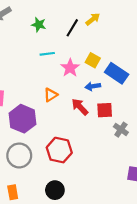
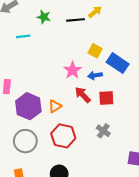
black line: (72, 28) -> (76, 20), turned 54
cyan line: (47, 54) -> (23, 36), moved
pink star: (70, 68) -> (72, 70), moved
orange triangle: (51, 95) -> (55, 106), moved
gray cross: (121, 130) -> (103, 131), moved

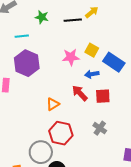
pink star: (72, 70) -> (71, 57), moved, turned 30
purple hexagon: (28, 106) -> (27, 63), moved
gray circle: (25, 141) -> (41, 152), moved

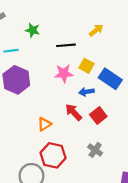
yellow arrow: (92, 12) -> (96, 30), moved
black line: (73, 20) -> (66, 45), moved
red square: (103, 96) -> (98, 115), turned -35

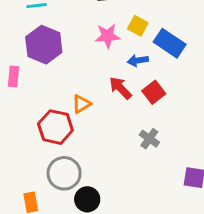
red hexagon: (53, 155) -> (55, 127), moved

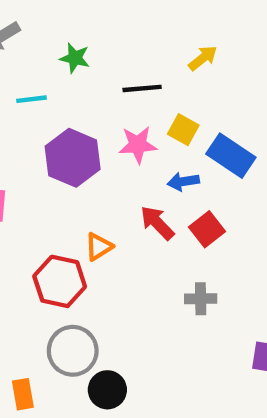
purple hexagon: (44, 45) -> (73, 158), moved
gray cross: (149, 139) -> (201, 299), turned -36

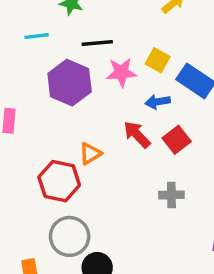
black line: (142, 88) -> (97, 43), moved

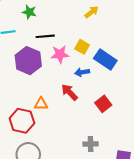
red square: (177, 140) -> (103, 104), moved
orange triangle: (90, 154) -> (41, 104), turned 32
gray cross: (171, 195) -> (91, 144), moved

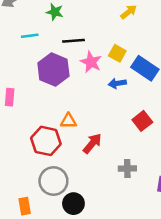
pink star: (60, 54) -> (91, 62), turned 30
red arrow: (69, 92) -> (92, 143), moved, turned 84

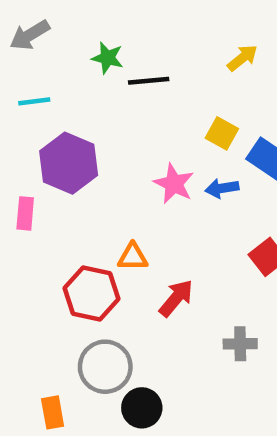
cyan line: (30, 36) -> (34, 101), moved
black line: (73, 41) -> (149, 81), moved
pink star: (91, 62) -> (174, 184), moved
purple hexagon: (53, 70) -> (69, 163), moved

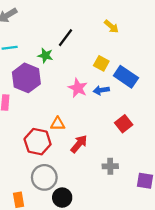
green star: (108, 58) -> (45, 56), moved
yellow arrow: (242, 58) -> (111, 26), turned 80
black line: (149, 81) -> (66, 38), turned -48

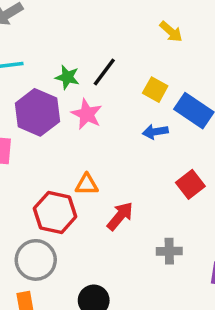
black line: (66, 38) -> (104, 72), moved
pink star: (78, 88) -> (87, 114), moved
gray circle: (44, 177) -> (36, 260), moved

